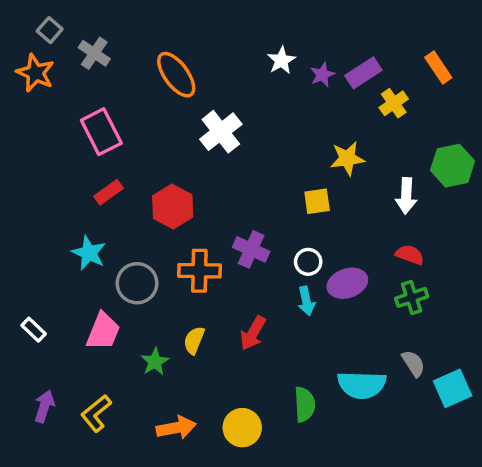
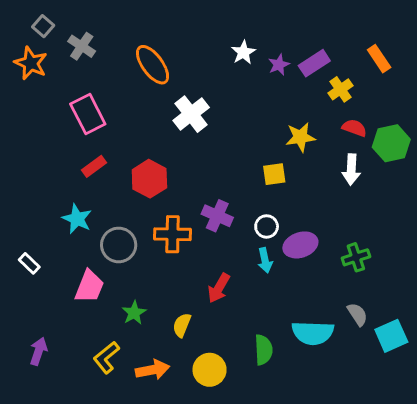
red semicircle: (410, 255) -> (354, 128), moved
white rectangle: (34, 330) -> (29, 263), moved
yellow semicircle: (194, 340) -> (182, 325), moved
yellow L-shape: (96, 413) -> (106, 357), moved

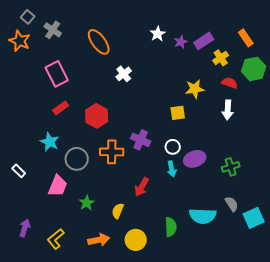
white cross: (191, 114) -> (124, 74), size x0.7
green hexagon: (391, 143) -> (254, 69), moved
yellow L-shape: (106, 357) -> (56, 239), moved

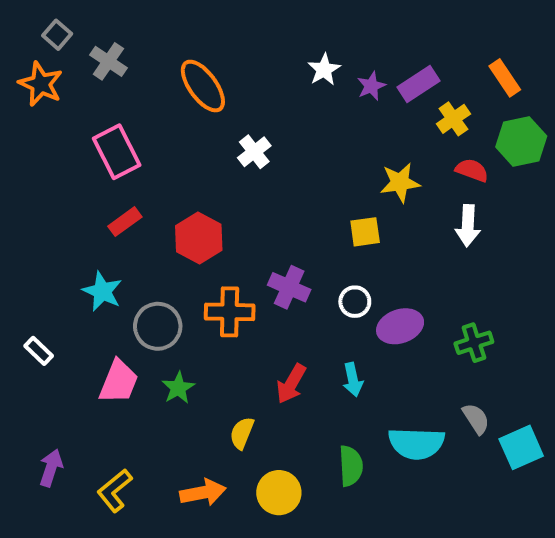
cyan arrow: (172, 169) -> (353, 380), moved
green star: (87, 203) -> (178, 388), moved

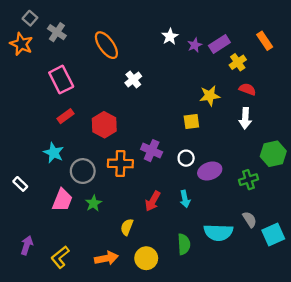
green hexagon: (521, 141) -> (273, 154), moved

